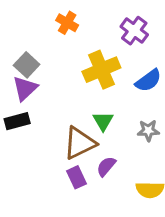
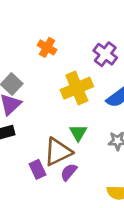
purple semicircle: (106, 166) -> (69, 172), moved
purple rectangle: (76, 177) -> (38, 169), moved

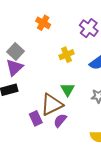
yellow cross: (77, 88) -> (66, 55), size x0.6

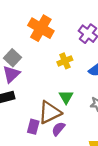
orange cross: (43, 23) -> (41, 28), size x1.6
purple rectangle: (36, 118) -> (33, 127), turned 40

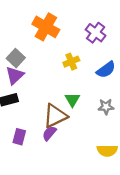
purple rectangle: (33, 127) -> (19, 137), moved
purple semicircle: (58, 129) -> (49, 133), moved

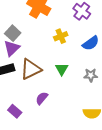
brown triangle: (55, 116) -> (31, 69), moved
purple rectangle: (19, 137) -> (15, 111), moved, turned -64

